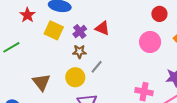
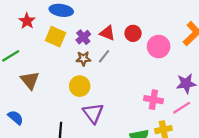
red circle: (159, 14) -> (133, 33), moved
gray line: (97, 67) -> (104, 56), moved
brown triangle: (41, 82) -> (30, 80), moved

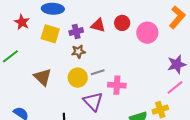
purple cross: (83, 37) -> (76, 31), turned 32
gray line: (104, 56) -> (98, 72), moved, turned 40
brown triangle: (30, 80) -> (43, 77), moved
pink cross: (153, 100) -> (117, 85), moved

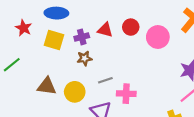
brown triangle: (43, 77) -> (47, 86), turned -36
yellow circle: (78, 78) -> (75, 92), moved

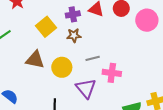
yellow square: (54, 40) -> (46, 27), moved, turned 30

